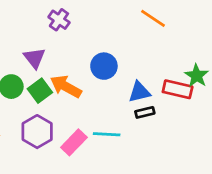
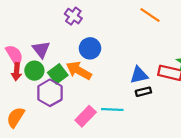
purple triangle: (34, 58) -> (41, 49), moved
blue circle: (104, 66) -> (90, 48), moved
purple hexagon: (37, 132) -> (50, 93), moved

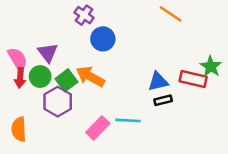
blue circle: (90, 48) -> (103, 39), moved
orange semicircle: (15, 117) -> (19, 129), turned -35

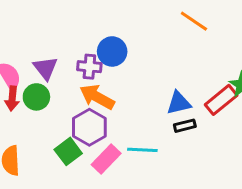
purple cross: (84, 15) -> (89, 67), moved, turned -30
red rectangle: (193, 79) -> (221, 100), turned -52
green square: (66, 80) -> (68, 151), moved
purple hexagon: (58, 102) -> (89, 127), moved

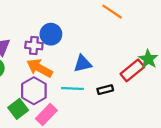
blue triangle: (179, 103) -> (83, 64), moved
cyan line: (142, 150) -> (72, 88), moved

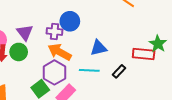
red rectangle: (132, 70) -> (144, 54), turned 45
black rectangle: (105, 90) -> (119, 71), turned -32

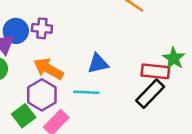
blue circle: (70, 21) -> (16, 31), moved
purple cross: (54, 32) -> (42, 28), moved
black rectangle: (119, 71) -> (150, 94), moved, size x1.6

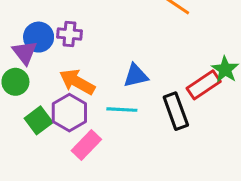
red rectangle: (155, 71) -> (204, 85), turned -40
black rectangle: (150, 94) -> (176, 111), moved, turned -64
green square: (24, 116) -> (39, 120), moved

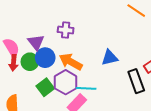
blue circle: (39, 37) -> (45, 58), moved
cyan line: (122, 110) -> (86, 88), moved

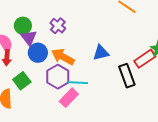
purple cross: (66, 30) -> (58, 26), turned 35
green circle: (30, 62) -> (23, 26), moved
green square: (45, 87) -> (22, 81), moved

